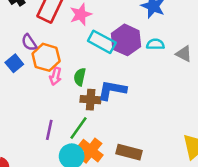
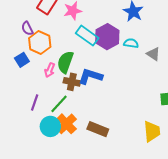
blue square: (14, 63) -> (22, 60), moved
pink arrow: (55, 76) -> (50, 70), moved
green semicircle: (80, 77) -> (65, 62), size x1.5

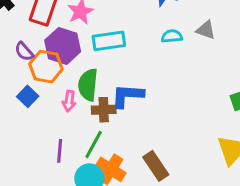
cyan rectangle: (87, 36) -> (109, 41), turned -30
purple hexagon: (107, 37) -> (63, 46), moved
gray triangle: (153, 54) -> (206, 30), moved
brown rectangle: (98, 129) -> (156, 166), turned 48

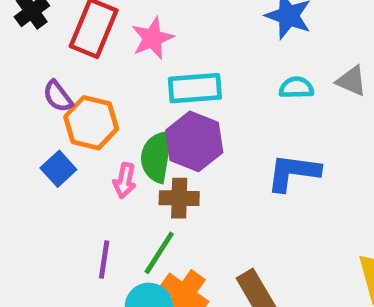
purple hexagon: (63, 46) -> (194, 141), moved
blue L-shape: (127, 96) -> (293, 172), moved

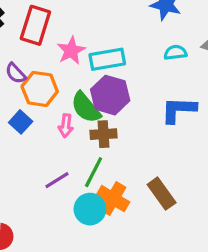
pink star: (152, 38) -> (71, 51), moved
green semicircle: (157, 156) -> (86, 107), turned -44
purple line: (104, 260) -> (57, 180), turned 55

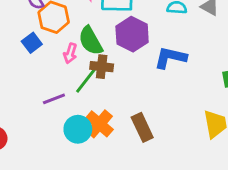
purple hexagon: (110, 95) -> (132, 34), moved
green line: (94, 172) -> (86, 81), moved

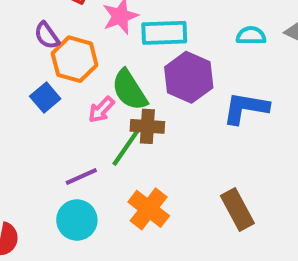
pink arrow: (70, 53) -> (101, 110), turned 30
brown rectangle: (142, 127) -> (237, 209), moved
cyan circle: (78, 129) -> (77, 220), moved

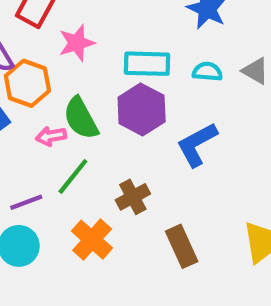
cyan rectangle: (164, 33) -> (147, 64), moved
blue L-shape: (246, 108) -> (197, 144), turned -42
pink arrow: (101, 110) -> (51, 136), turned 32
brown cross: (147, 126) -> (133, 197), moved, turned -36

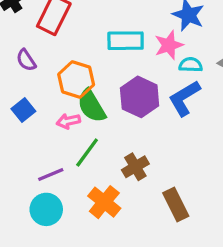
pink star: (77, 43) -> (169, 45), moved
cyan rectangle: (147, 64) -> (126, 41), moved
orange hexagon: (27, 83) -> (76, 79), moved
blue L-shape: (197, 144) -> (184, 98), moved

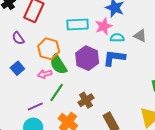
blue L-shape: (184, 98) -> (114, 58), turned 40

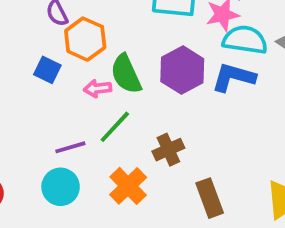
cyan semicircle: (117, 38) -> (245, 40), size x1.6
orange hexagon: (49, 49) -> (85, 39), moved
blue square: (17, 68) -> (47, 70), turned -32

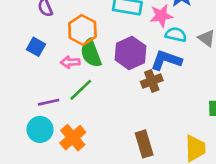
orange hexagon: (85, 39) -> (82, 30), moved
cyan semicircle: (245, 40) -> (176, 35), size x0.7
brown cross: (168, 150) -> (152, 81), moved
orange cross: (128, 186) -> (73, 138), moved

